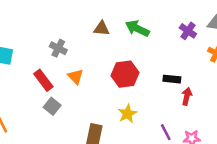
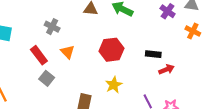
red arrow: (187, 96) -> (166, 69), turned 56

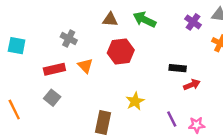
red hexagon: (111, 50) -> (121, 52), moved
red rectangle: (39, 55) -> (54, 69), turned -66
gray square: (47, 78) -> (52, 98), moved

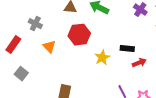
red rectangle: (54, 69) -> (13, 45), moved, turned -42
yellow star: (135, 101) -> (102, 58), moved

